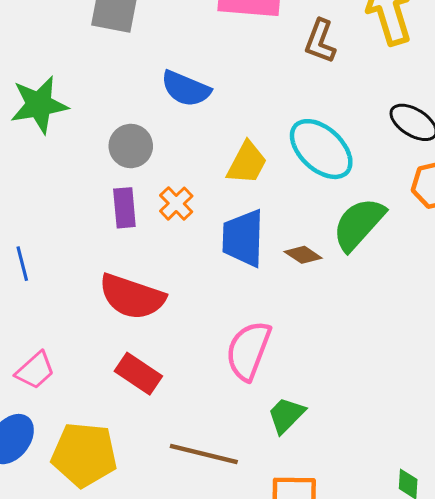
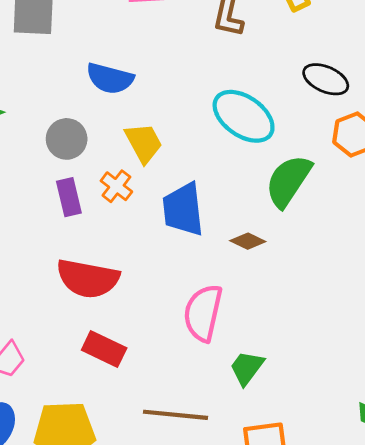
yellow trapezoid: (247, 163) -> (144, 143), moved, turned -48
brown diamond: (303, 255) -> (248, 241), moved

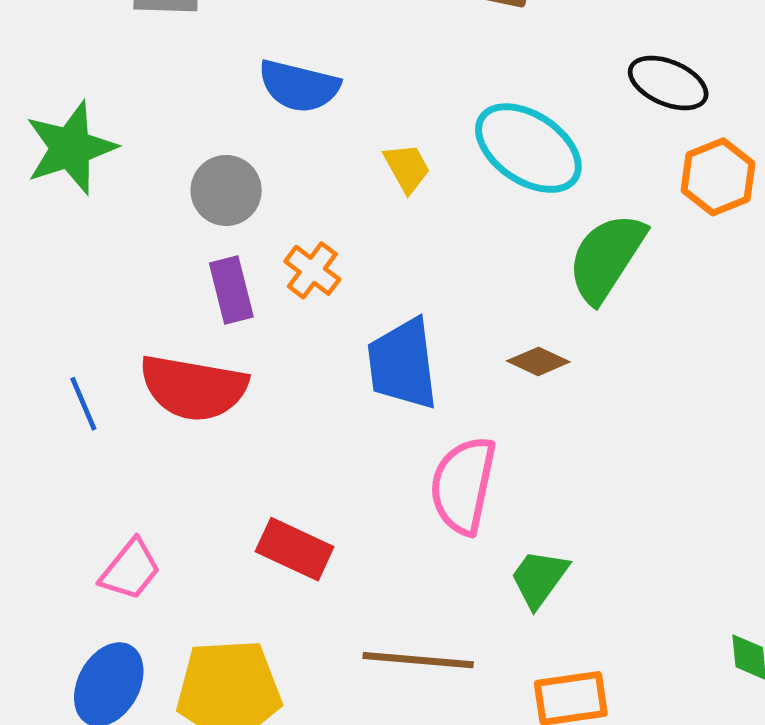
yellow trapezoid: (144, 143) -> (407, 168), moved, size x0.7
blue trapezoid: (183, 209) -> (403, 364), moved
red semicircle: (88, 279) -> (193, 388), moved

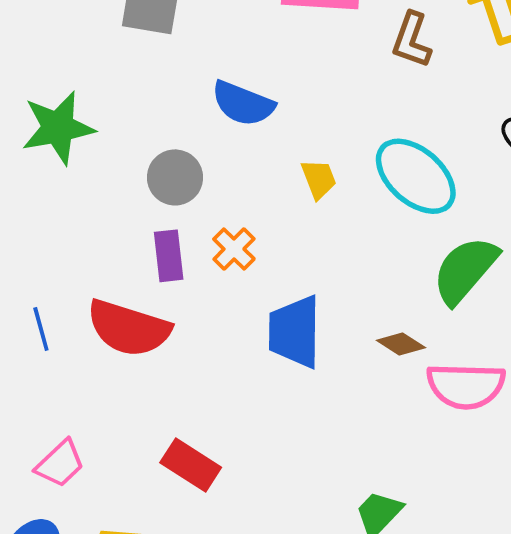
pink semicircle: (463, 485) -> (466, 386), moved, turned -108

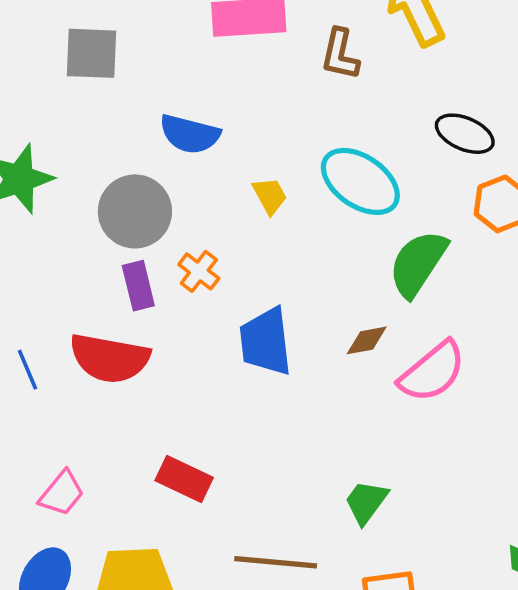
gray circle: (175, 177) -> (135, 211), size x1.4
brown diamond: (401, 344) -> (367, 340), turned -36
pink semicircle: (466, 386) -> (432, 372), turned -34

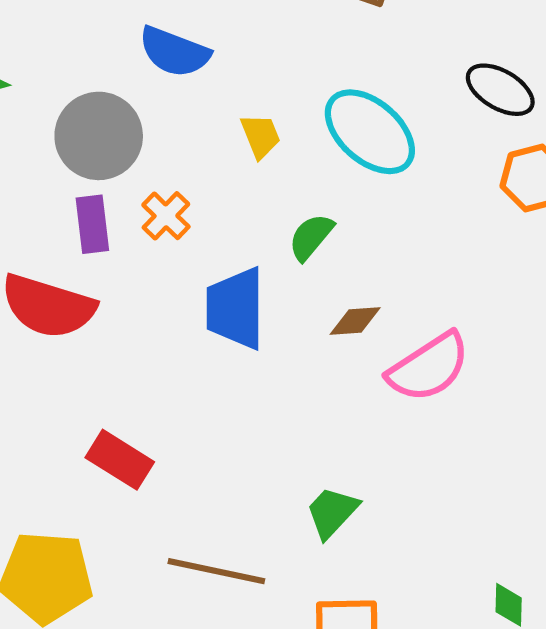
green semicircle: (418, 263) -> (311, 237), moved, size x0.6

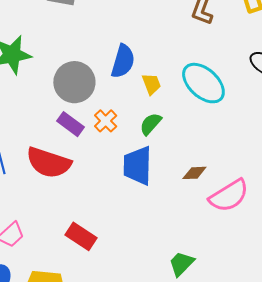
blue semicircle: (174, 52) -> (123, 61), moved, turned -96
purple rectangle: (92, 224) -> (71, 124), turned -48
green semicircle: (311, 237) -> (151, 124), moved

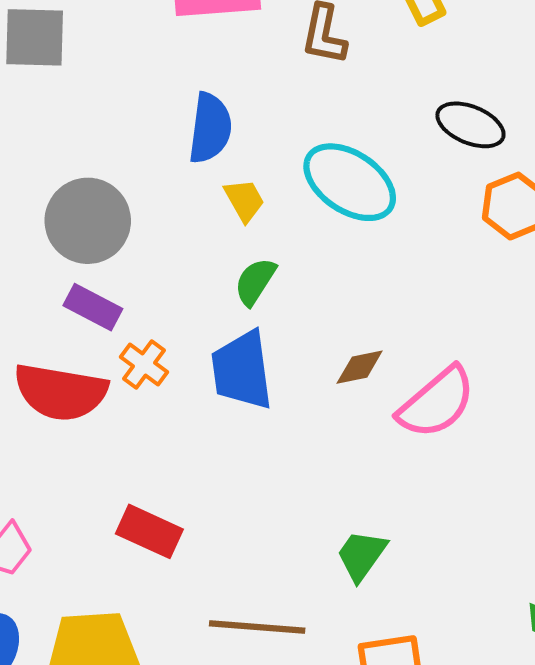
blue semicircle: (123, 61) -> (210, 128), moved
orange cross: (106, 121) -> (144, 365), moved

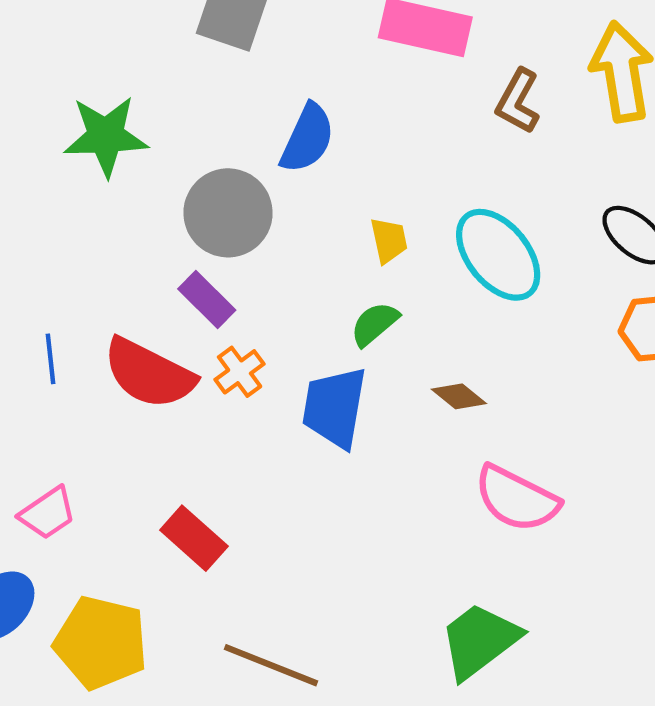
blue semicircle: (210, 128) -> (307, 138), moved
brown diamond: (360, 367) -> (459, 396), moved, turned 33
pink semicircle: (437, 403) -> (517, 499), turned 50
green trapezoid: (362, 555) -> (479, 641), moved, size x1.5

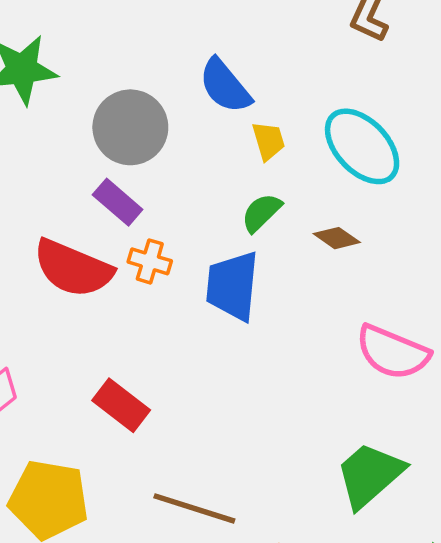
blue semicircle: (307, 138) -> (225, 86), moved, turned 120
orange cross: (240, 372) -> (150, 261), turned -33
brown diamond: (459, 396) -> (337, 238), moved

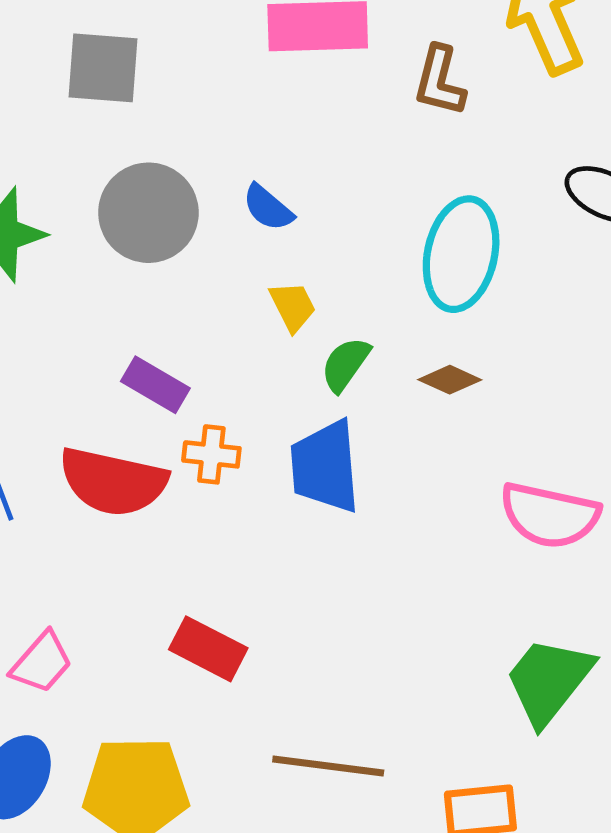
blue semicircle: (225, 86) -> (268, 208), size x0.7
gray circle: (130, 127) -> (148, 213), moved
yellow trapezoid: (268, 141) -> (293, 306), moved
cyan ellipse: (362, 146) -> (461, 254), turned 66

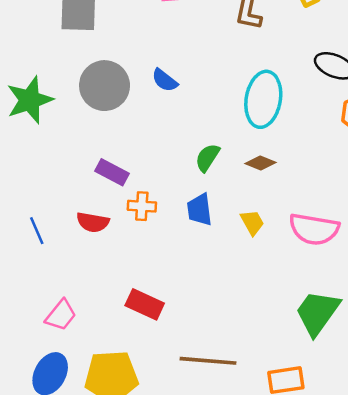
yellow trapezoid: (293, 306) -> (252, 222), moved
blue trapezoid: (325, 467) -> (200, 210), size x0.7
red semicircle: (113, 482) -> (93, 222), size x0.6

